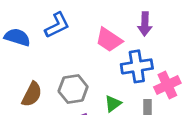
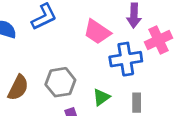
pink cross: (167, 85) -> (158, 40), moved

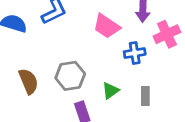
blue cross: (126, 59) -> (135, 53), size x0.7
brown semicircle: (18, 88) -> (28, 81), turned -50

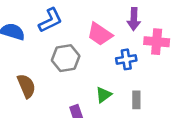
pink cross: (167, 34) -> (157, 42), turned 30
gray hexagon: (70, 76) -> (66, 58), moved

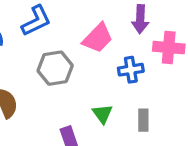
pink trapezoid: (100, 34) -> (98, 38), turned -80
green triangle: (103, 95) -> (102, 114), turned -30

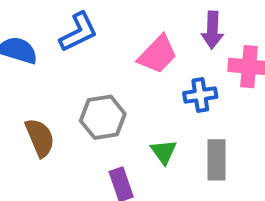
gray hexagon: (55, 68) -> (103, 117), moved
gray rectangle: (143, 120) -> (216, 160), size x1.4

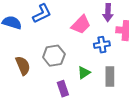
green triangle: (164, 152) -> (84, 73), turned 32

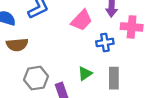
gray hexagon: (54, 56) -> (36, 78), moved
brown semicircle: (23, 66) -> (17, 45), moved, turned 108

